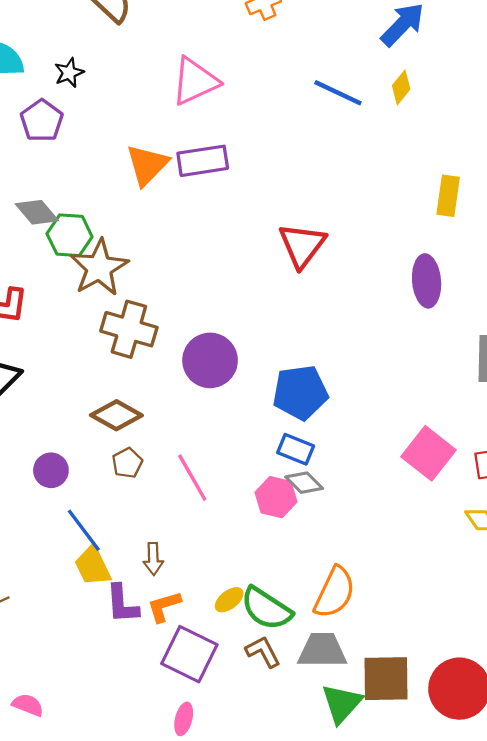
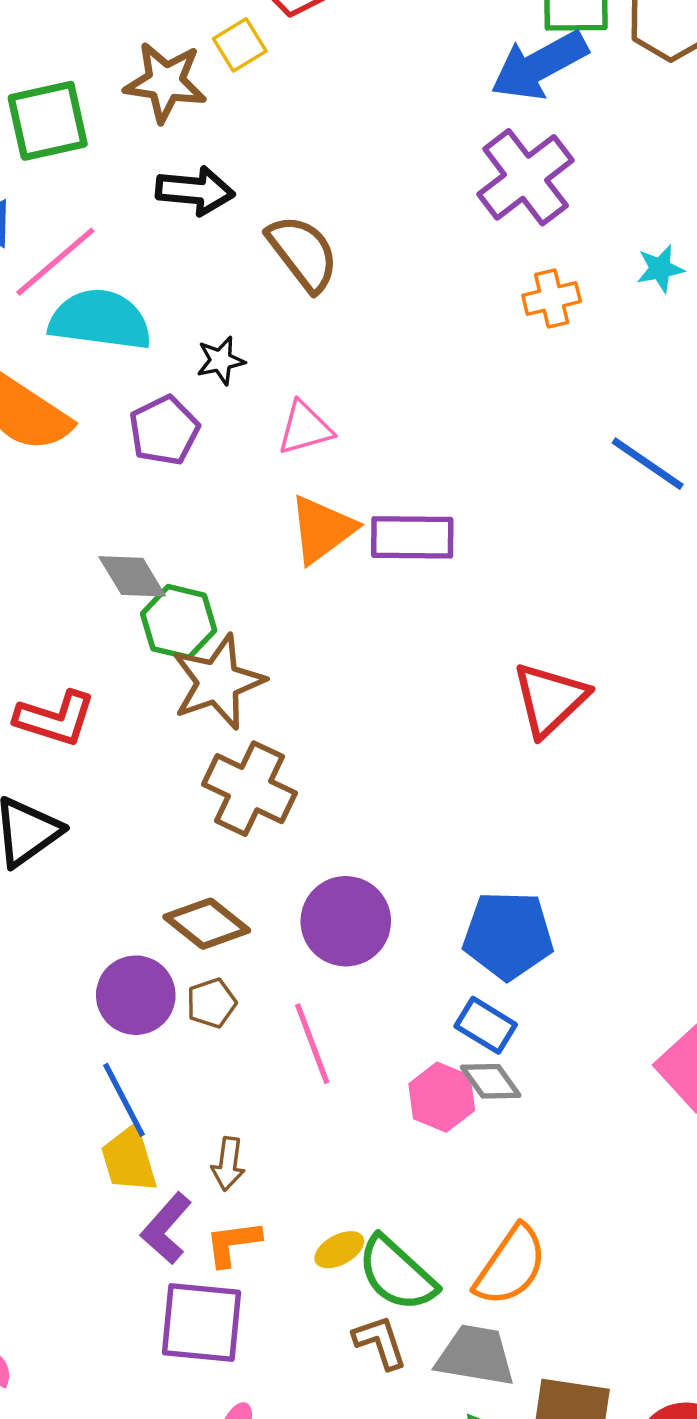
pink triangle: (195, 81) -> (305, 428), moved, size x0.7
purple circle: (210, 360) -> (346, 921), moved
purple circle: (51, 470) -> (136, 995), moved, size x1.4
purple L-shape: (122, 604) -> (166, 1228), turned 36
purple square: (189, 654) -> (201, 1322), moved, turned -30

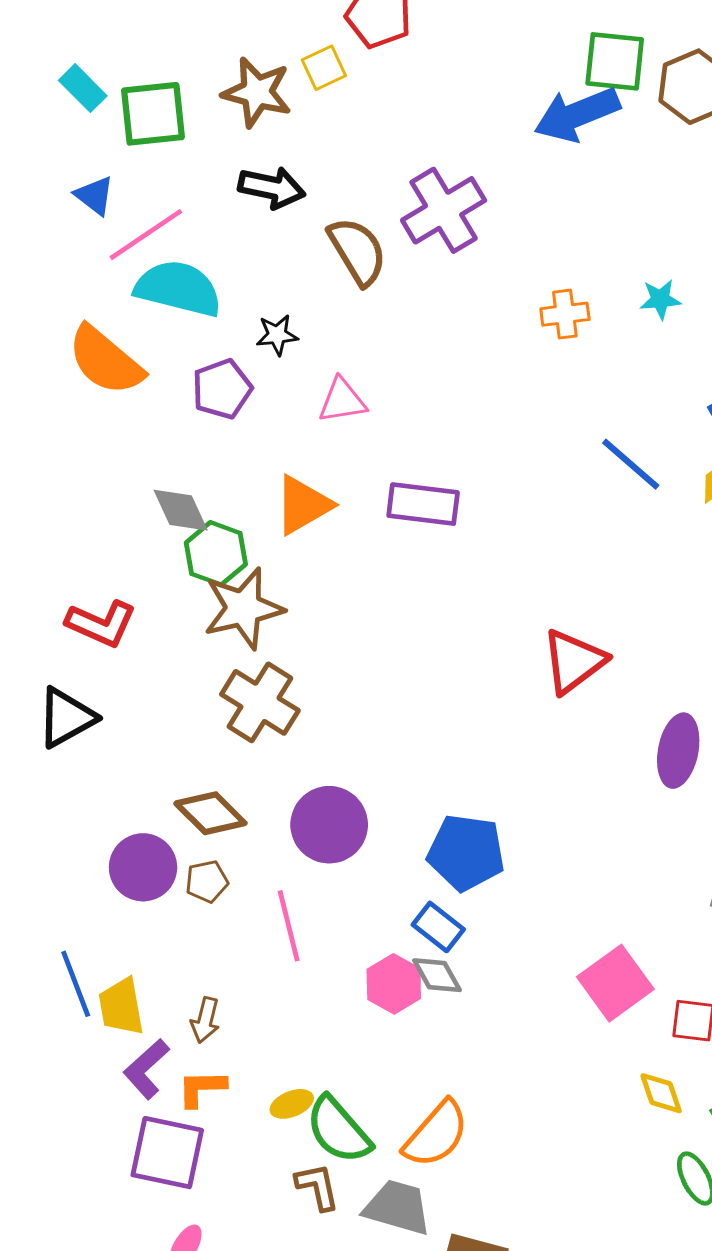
purple cross: (526, 177) -> (444, 210), moved
orange triangle: (322, 529) -> (303, 505), moved
red triangle: (550, 699) -> (574, 661), moved
blue line: (124, 1100) -> (76, 984), moved

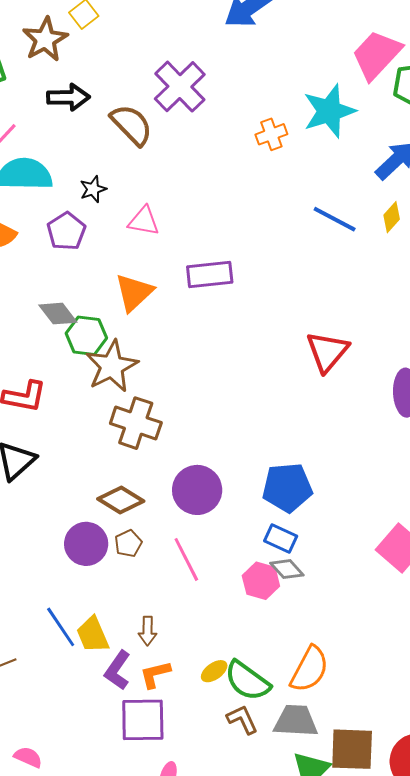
brown star: (257, 92) -> (45, 39), turned -30
cyan star: (660, 299) -> (329, 111), size x2.0
pink triangle: (342, 401) -> (144, 221), turned 32

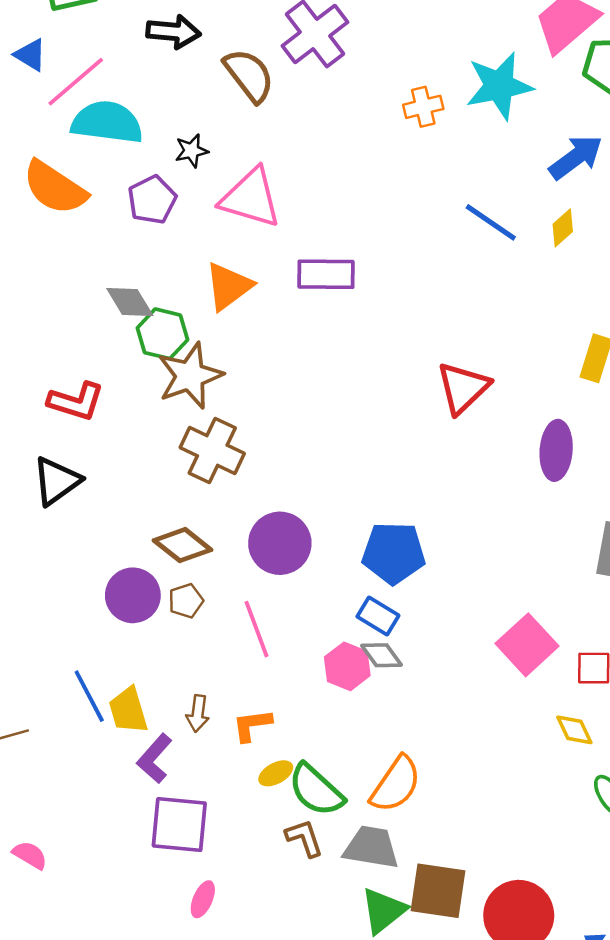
pink triangle: (144, 221) -> (251, 198), size x1.6
orange L-shape: (155, 674) -> (252, 725), moved

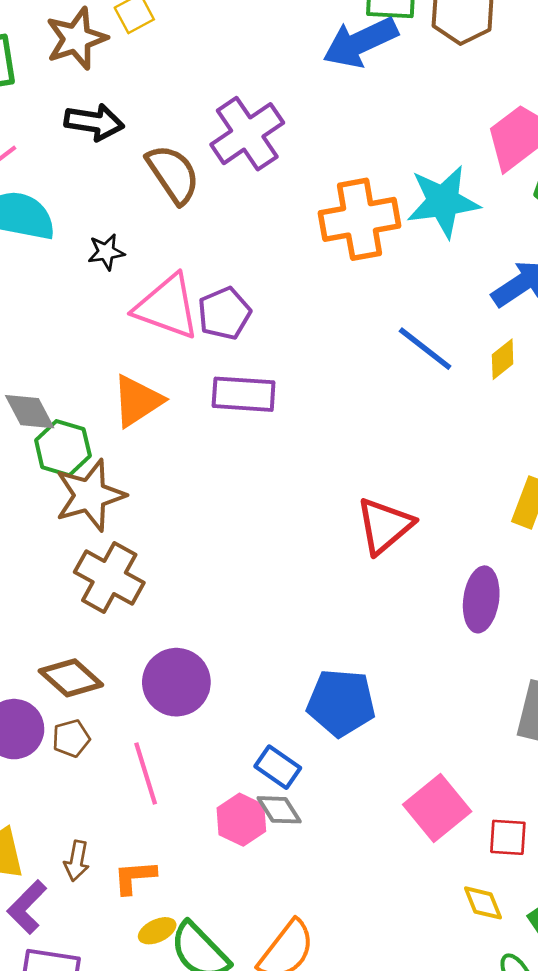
orange cross: (423, 107) -> (360, 219), size x1.8
purple pentagon: (152, 200) -> (224, 313), moved
blue pentagon: (394, 553) -> (341, 703), moved

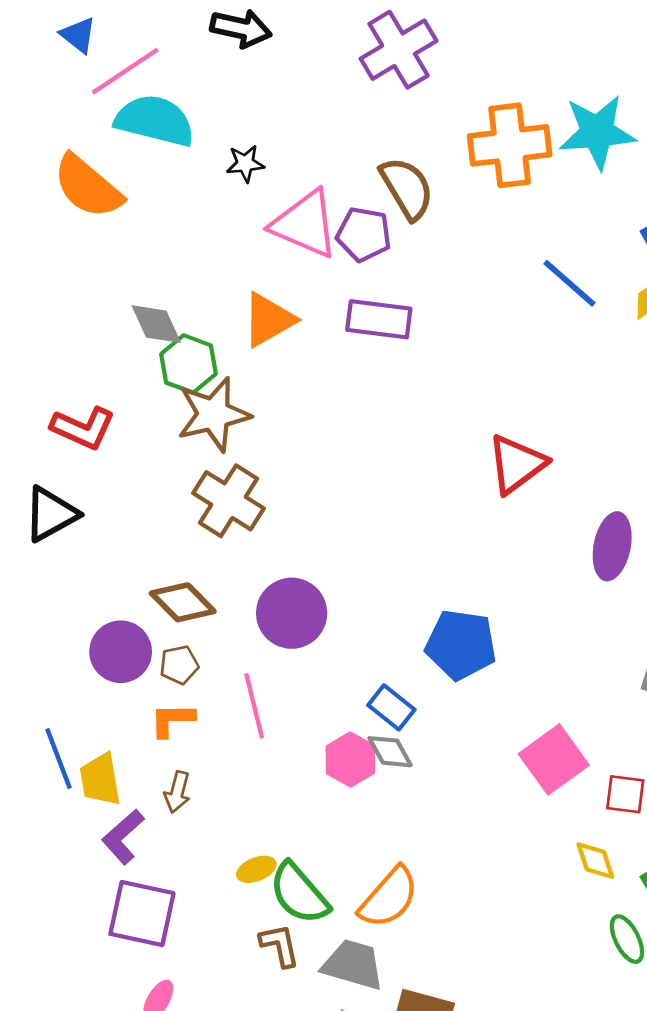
brown semicircle: (173, 174) -> (407, 188), moved
purple pentagon: (224, 313) -> (364, 234), turned 30
orange L-shape: (135, 877) -> (172, 720), moved

